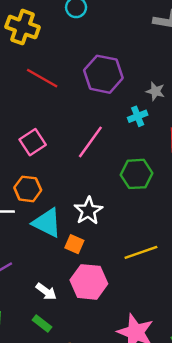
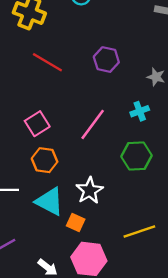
purple hexagon: (103, 74) -> (106, 60), size x0.7
cyan cross: (138, 116) -> (140, 111), moved
orange hexagon: (28, 189) -> (45, 160), moved

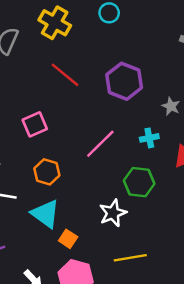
purple hexagon: (106, 60) -> (124, 81), size x1.4
pink square: (37, 124) -> (35, 124), moved
white star: (90, 191) -> (113, 213), moved

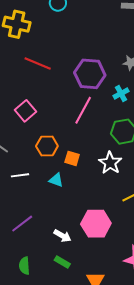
purple hexagon: (124, 81) -> (90, 74), moved
cyan triangle: (45, 214) -> (56, 180), size x0.6
orange square: (68, 239) -> (72, 158), moved

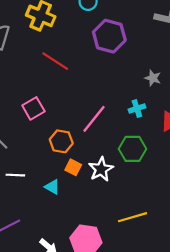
purple hexagon: (90, 74) -> (109, 36), moved
orange hexagon: (47, 146) -> (61, 141), moved
white star: (110, 163) -> (101, 169), moved

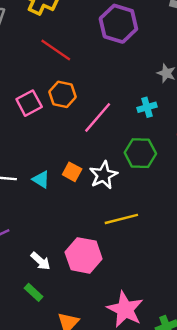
orange hexagon: (61, 141) -> (63, 94), moved
cyan triangle: (52, 187) -> (41, 179), moved
yellow line: (132, 217) -> (121, 219), moved

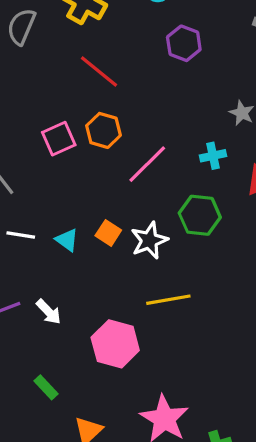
purple hexagon: (118, 24) -> (184, 43), size x0.7
white arrow: (41, 261) -> (49, 312), moved

